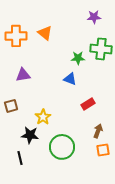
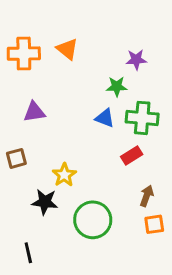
purple star: (94, 17) -> (136, 60), moved
green cross: (101, 49) -> (142, 118), moved
black line: (20, 158) -> (28, 253), moved

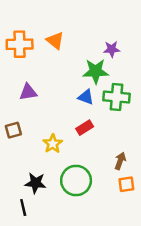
green star: (117, 87) -> (96, 71), size x1.5
red rectangle: (132, 155) -> (85, 128), moved
black star: (45, 202) -> (36, 183), moved

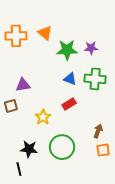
purple star: (112, 49) -> (91, 48), moved
green star: (96, 71) -> (67, 50), moved
purple triangle: (28, 92) -> (23, 85), moved

